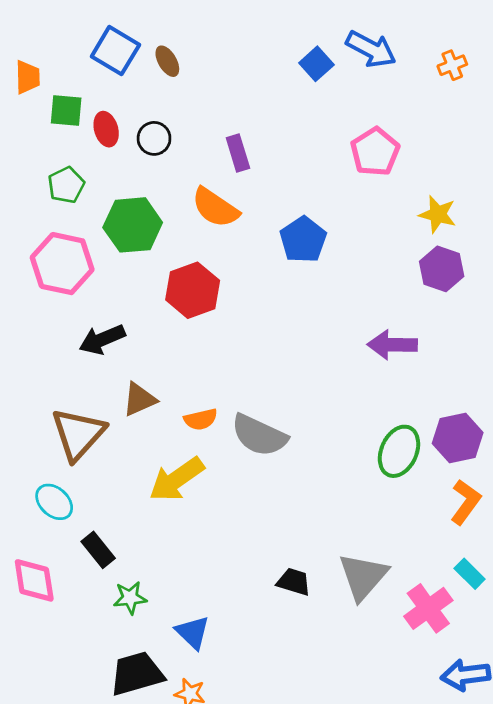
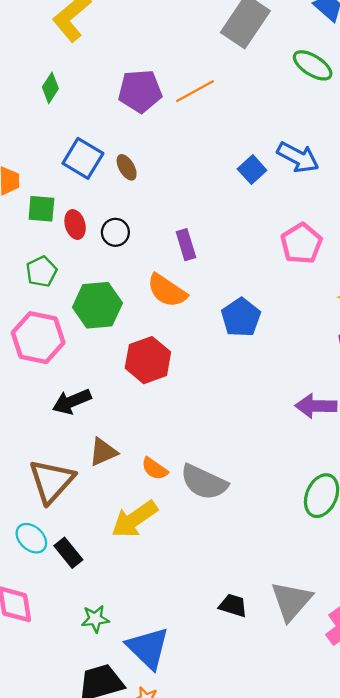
orange semicircle: (201, 419) -> (155, 469), turned 48
black rectangle: (98, 550) -> (68, 553), moved
blue triangle: (193, 632) -> (148, 648), size x1.5

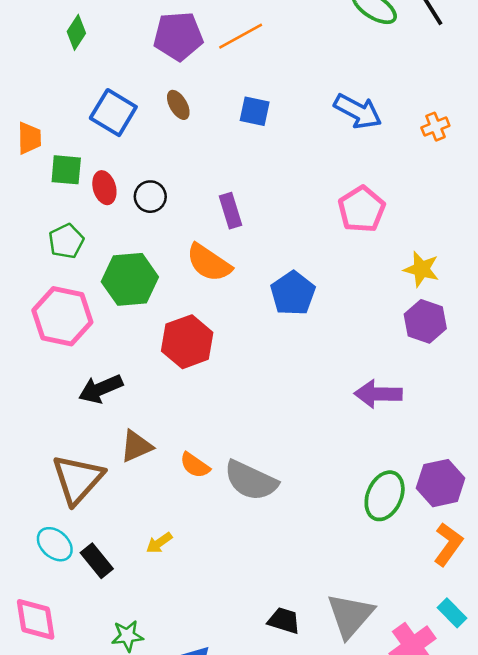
brown ellipse: (127, 167) -> (178, 105), moved
blue square: (252, 170) -> (255, 111), moved, turned -36
yellow arrow: (134, 519) -> (159, 543), moved, size x0.5

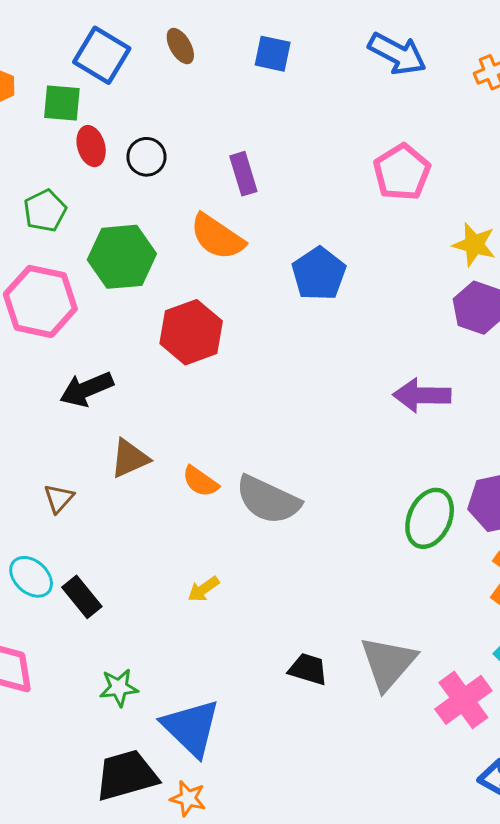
green square: (66, 170) -> (62, 103), moved
brown triangle: (78, 479) -> (59, 498), size x0.5
yellow arrow: (159, 543) -> (203, 589), moved

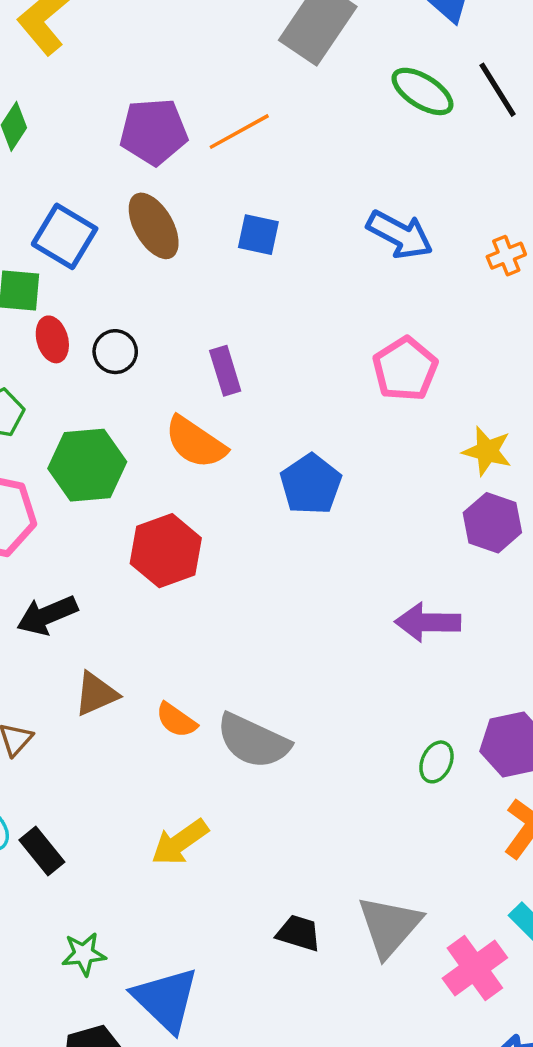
brown ellipse: (180, 46) -> (154, 226), size x1.6
green ellipse: (430, 518) -> (436, 762), size x0.6
yellow arrow: (203, 589) -> (180, 842), size x1.6

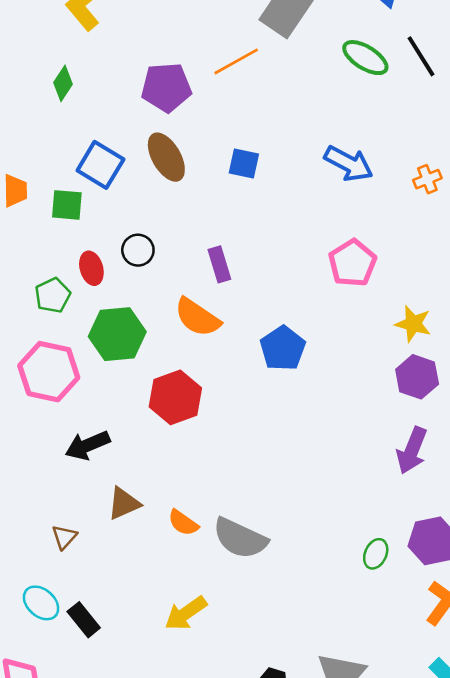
orange line: (239, 132) -> (236, 61), moved
red ellipse: (52, 339) -> (91, 268), moved
purple arrow: (428, 622) -> (412, 450), moved, turned -69

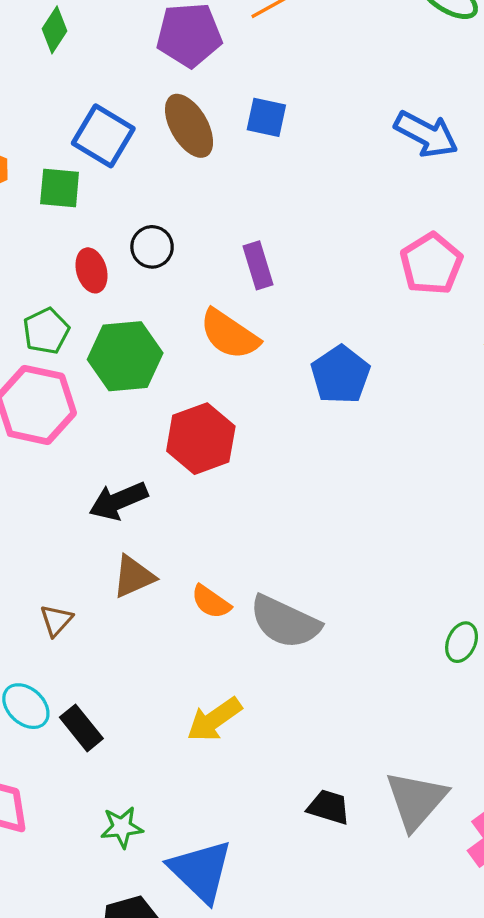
blue square: (244, 164) -> (266, 117), moved
green pentagon: (53, 295) -> (46, 331), moved
black arrow: (88, 445) -> (118, 501), moved

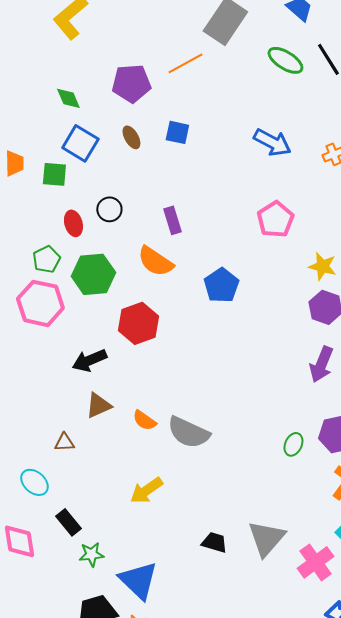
green diamond: (54, 30) -> (68, 98), moved, turned -56
brown ellipse: (189, 126) -> (131, 137), size x0.6
brown triangle: (56, 620) -> (64, 442), moved, turned 45
black rectangle: (81, 728) -> (68, 522), moved

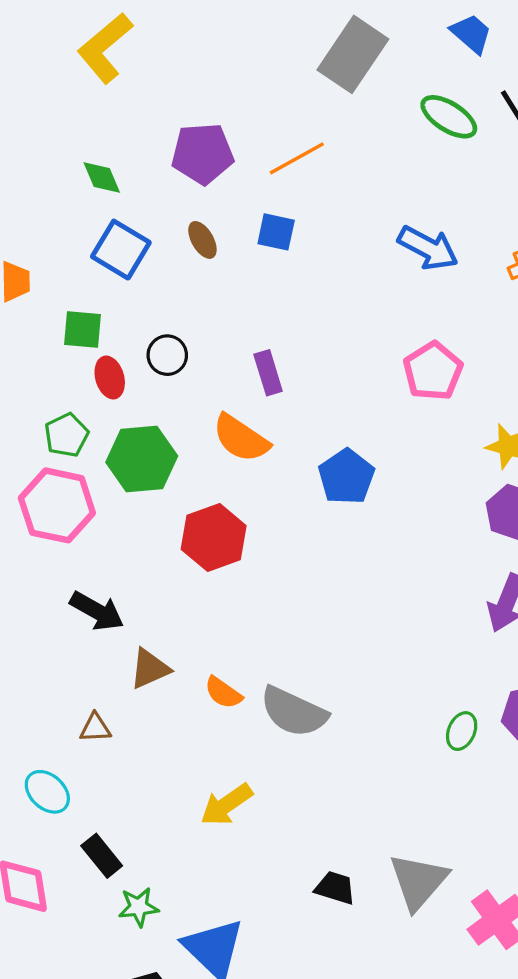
orange line: (185, 63) -> (297, 158), moved
green square: (54, 174) -> (83, 330), moved
black arrow: (89, 360) -> (97, 611), moved, turned -128

